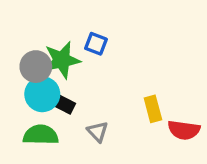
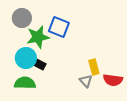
blue square: (96, 44) -> (59, 27), size x1.5
gray circle: (36, 67) -> (22, 18), moved
gray triangle: (98, 132) -> (86, 81), moved

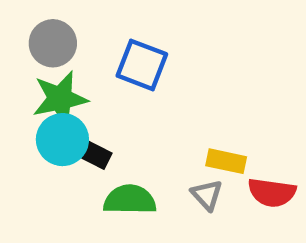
green star: (38, 37) -> (60, 99), moved
yellow rectangle: (94, 67) -> (226, 161), turned -63
green semicircle: (25, 83) -> (130, 200), moved

